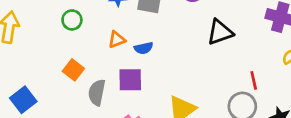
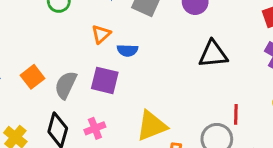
orange triangle: (117, 40) -> (101, 34), turned -36
orange square: (73, 70) -> (33, 77), moved

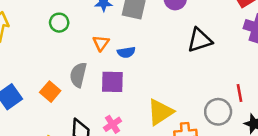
gray semicircle: (66, 85) -> (78, 75), moved
red line: (236, 114) -> (239, 93), moved

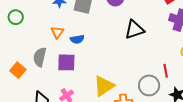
green circle: (59, 23) -> (16, 17), moved

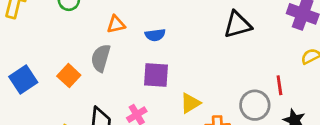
orange triangle: (57, 32) -> (116, 24), moved, turned 40
purple square: (66, 62) -> (156, 75), moved
yellow triangle: (104, 86) -> (190, 103), size x0.7

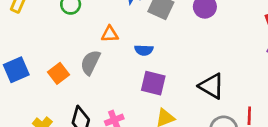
black triangle: (237, 25) -> (212, 86), moved, turned 36
purple square: (156, 75) -> (153, 83), moved

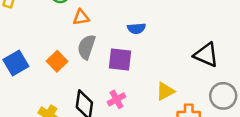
orange triangle: (110, 34) -> (81, 17), moved
purple square: (153, 83) -> (120, 59), moved

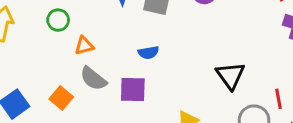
gray semicircle: (86, 47) -> (93, 79), turned -65
black triangle: (206, 55) -> (230, 76), turned 36

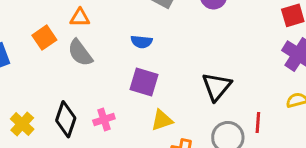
purple square: (133, 90) -> (144, 82), moved
orange square: (61, 98) -> (44, 38), moved

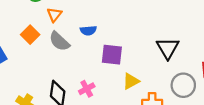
orange triangle: (80, 18) -> (54, 15), turned -42
blue semicircle: (142, 42) -> (88, 30), moved

